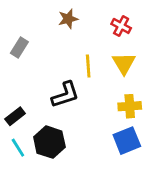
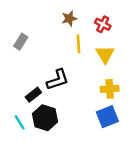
brown star: (68, 19) -> (69, 18), moved
yellow line: (88, 66) -> (79, 44), moved
black rectangle: (15, 116) -> (33, 95), moved

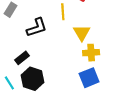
yellow triangle: (105, 54) -> (82, 33), moved
black L-shape: (58, 80) -> (37, 27), moved

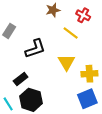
yellow line: (63, 12) -> (71, 33), moved, turned -49
yellow triangle: (82, 33) -> (66, 62), moved

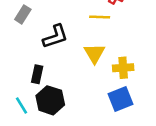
yellow line: (71, 33) -> (100, 17), turned -35
black rectangle: (21, 79) -> (37, 74), turned -40

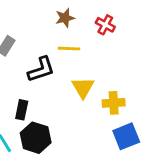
yellow line: (100, 17) -> (69, 49), moved
blue square: (120, 99) -> (126, 136), moved

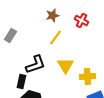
yellow line: (69, 49) -> (55, 37), turned -56
black L-shape: (41, 69) -> (35, 64), moved

